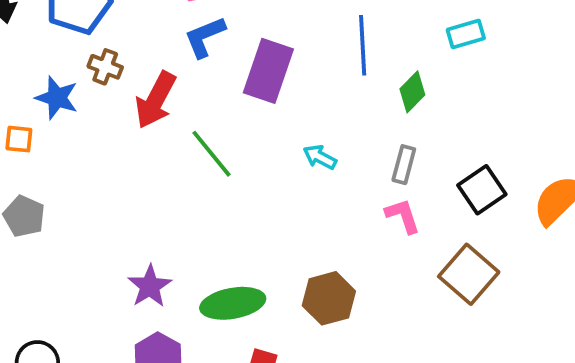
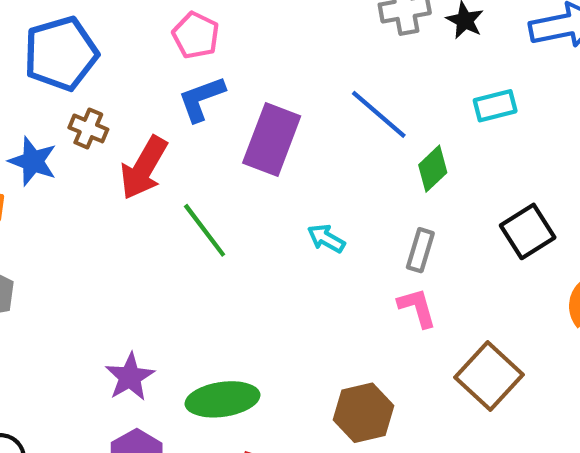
blue line: (363, 45) -> (379, 114), turned -48
black square: (482, 190) -> (528, 231), moved
brown hexagon: (329, 298) -> (364, 413), moved

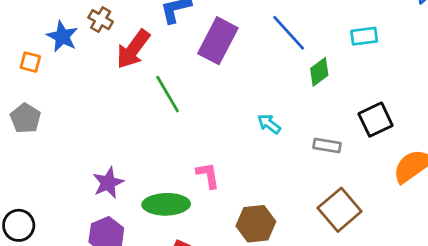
cyan arrow: (326, 238) -> (269, 124), moved
gray rectangle: (420, 250) -> (327, 145), moved, turned 76
pink L-shape: (417, 308) -> (208, 175), moved

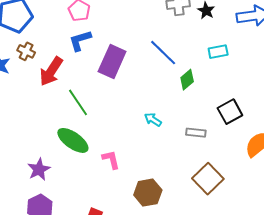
green ellipse: (166, 204) -> (73, 140), moved, turned 40

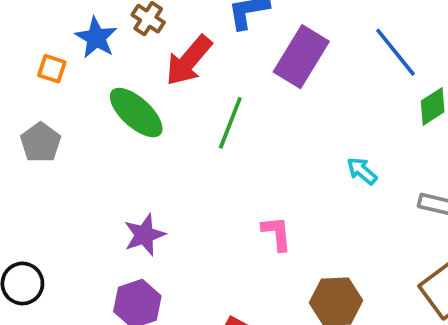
green line: (78, 102) -> (230, 123), turned 48
green ellipse: (73, 140) -> (136, 113), moved

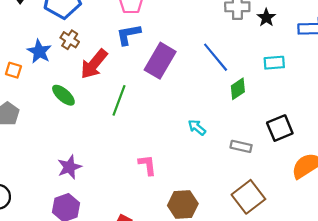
green ellipse: (136, 113) -> (63, 95), size x0.7

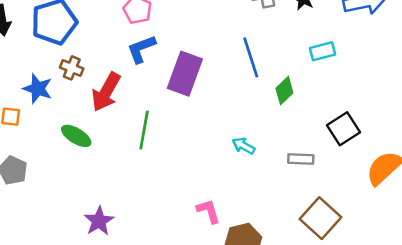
blue line: (216, 57) -> (251, 57), turned 32
pink L-shape: (147, 165) -> (208, 211), moved

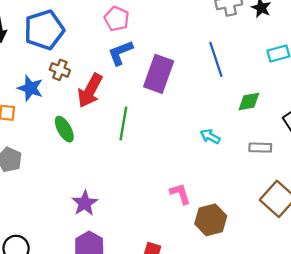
green diamond: (284, 91) -> (249, 101), moved, turned 35
green ellipse: (76, 136) -> (64, 129), turned 30

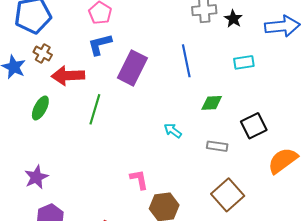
red arrow: (90, 91) -> (68, 76), turned 52
green ellipse: (64, 129) -> (40, 108), turned 50
purple star: (85, 203) -> (36, 177), moved

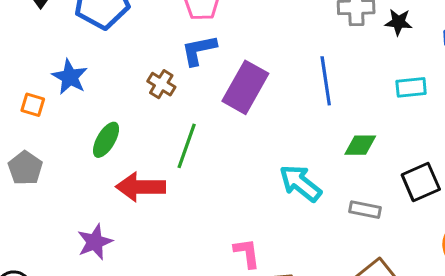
black star: (233, 19) -> (398, 22), turned -30
brown cross: (43, 54) -> (161, 84), moved
red arrow: (68, 76) -> (141, 187), moved
cyan arrow: (173, 131) -> (300, 183), size x1.6

